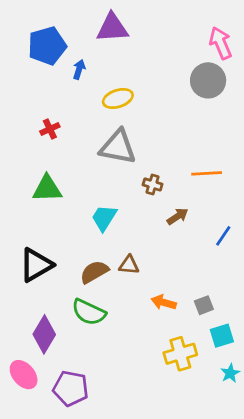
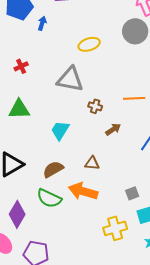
yellow ellipse: (118, 98) -> (89, 44), moved
brown triangle: (129, 265) -> (92, 163), moved
orange arrow: (164, 302) -> (83, 191), moved, size x1.6

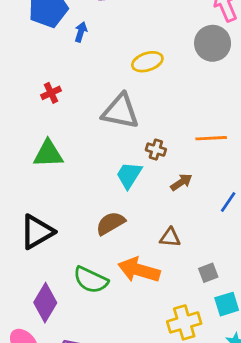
cyan trapezoid: (60, 130) -> (129, 175), moved
brown triangle: (92, 163) -> (170, 237), moved
brown semicircle: (53, 169) -> (111, 223), moved

